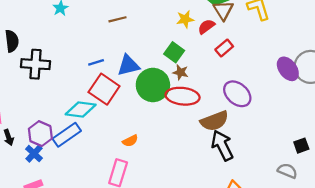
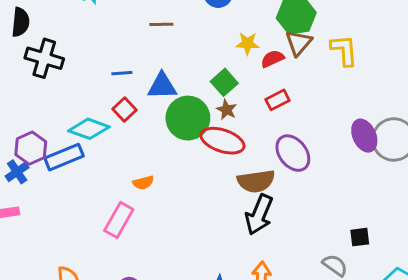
red rectangle: (224, 48) -> (277, 100), moved
red square: (104, 89) -> (124, 110), size x0.6
black arrow: (222, 145) -> (259, 215), turned -144

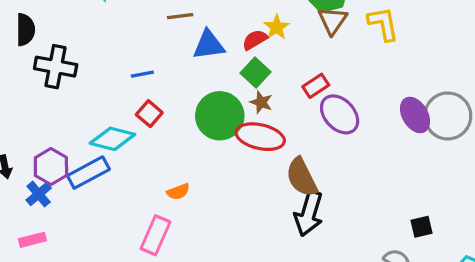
yellow star: (247, 43) -> (277, 27), turned -30
red semicircle: (272, 59) -> (255, 40), moved
blue triangle: (162, 86) -> (209, 45), moved
purple ellipse: (293, 153) -> (340, 114), moved
brown semicircle: (256, 181) -> (302, 177), turned 78

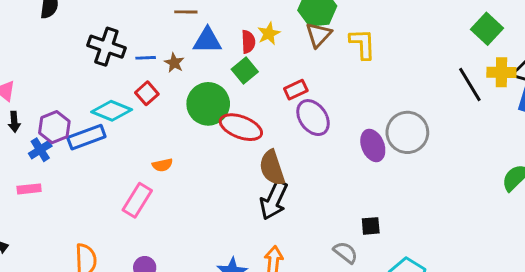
red semicircle: (255, 40) -> (248, 42), turned 110
black cross: (56, 67) -> (106, 47), moved
brown star: (261, 102) -> (174, 63), moved
purple ellipse: (415, 115) -> (373, 146), moved

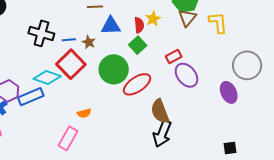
red square: (147, 93) -> (71, 64), size x1.8
red ellipse: (241, 127) -> (137, 84), turned -52
gray circle: (407, 132) -> (247, 65), moved

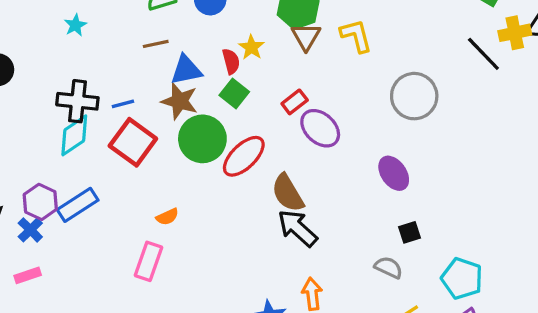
brown star: (89, 42) -> (180, 101), moved, size x1.6
cyan diamond: (47, 77) -> (74, 135), moved, turned -44
purple ellipse: (229, 92) -> (394, 173), moved
black arrow: (162, 134) -> (298, 228), turned 120

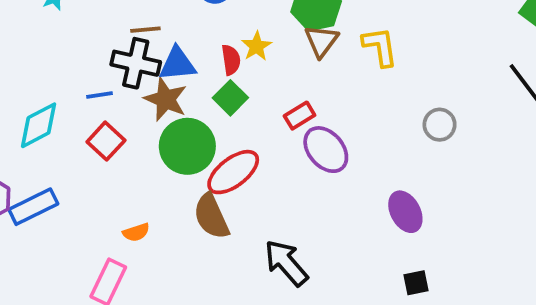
gray circle: (414, 96) -> (440, 125), size x0.6
black cross: (77, 101) -> (136, 63), moved
red square: (133, 142) -> (106, 141), size x0.7
brown semicircle: (288, 193) -> (211, 216), moved

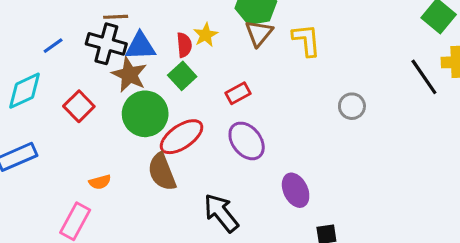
blue line: (99, 95) -> (53, 46), moved, turned -30
purple ellipse: (326, 150) -> (247, 141), moved
purple ellipse: (405, 212) -> (296, 190), moved

